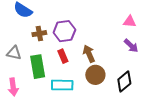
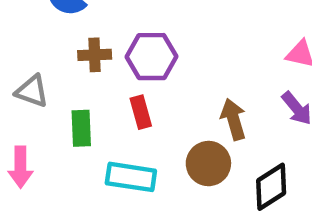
brown arrow: (89, 54) -> (233, 119), moved
green rectangle: (38, 67) -> (81, 128), size x0.7

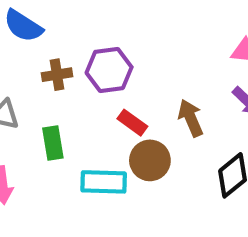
red rectangle: (141, 112) -> (132, 123), moved, turned -32
brown circle: (208, 164) -> (150, 160), moved

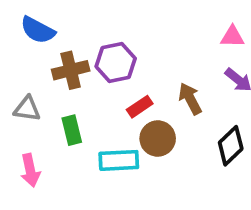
brown cross: (57, 75) -> (71, 70), size x1.4
red rectangle: (132, 123) -> (140, 107), turned -65

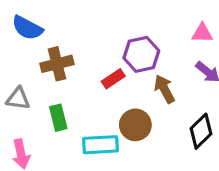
purple hexagon: (116, 62) -> (141, 54), moved
red rectangle: (140, 107) -> (113, 79), moved

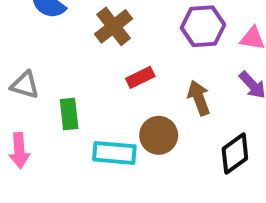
purple hexagon: (141, 54) -> (203, 26), moved
brown cross: (57, 64) -> (114, 26), moved, turned -32

